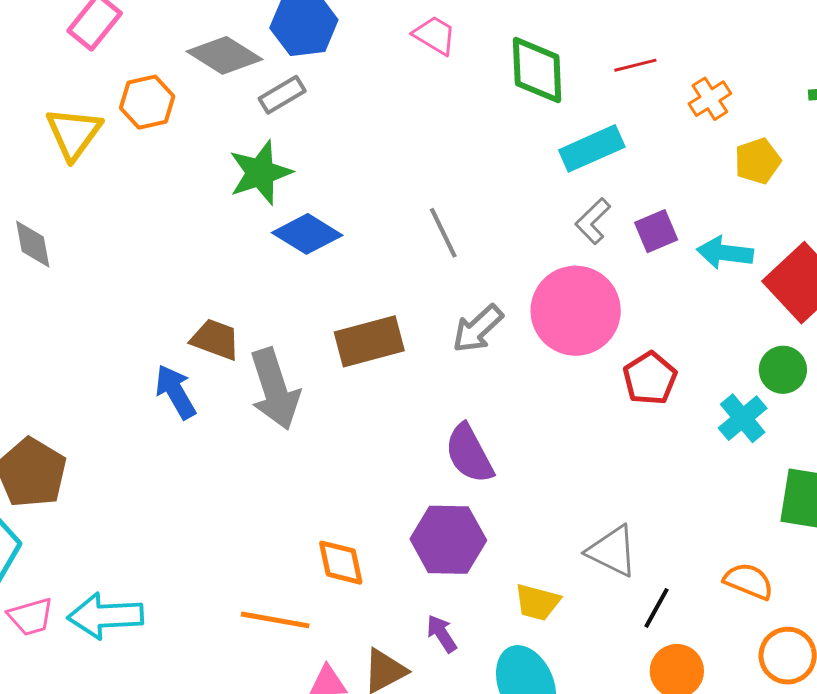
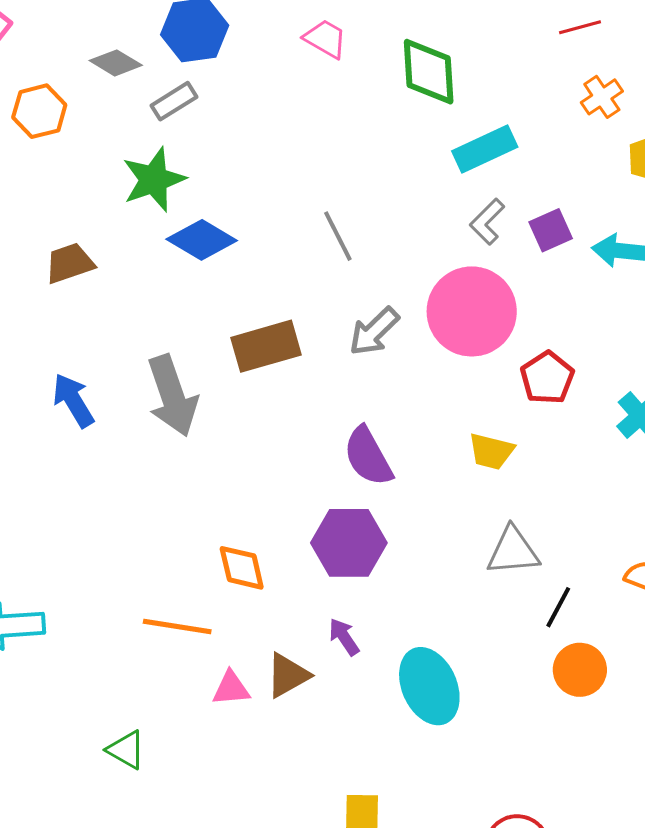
gray diamond: (224, 55) -> (116, 63), size x0.7
red line: (635, 65) -> (580, 27), moved
brown trapezoid: (215, 339) -> (70, 263), moved, turned -38
gray triangle: (612, 551) -> (513, 551), turned -30
yellow trapezoid: (537, 602) -> (491, 451), moved

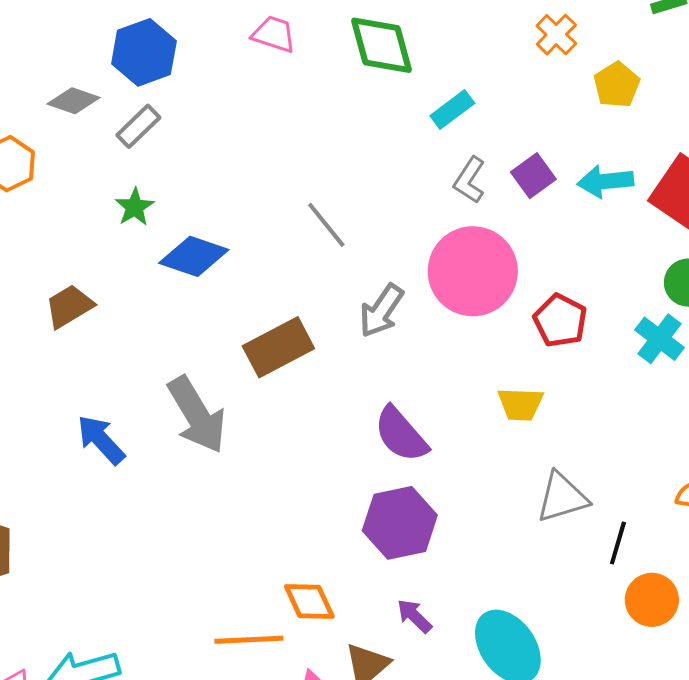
cyan rectangle: (485, 149) -> (452, 109), size x0.7
green star: (154, 180) -> (135, 207), size x0.6
orange diamond: (242, 568) -> (309, 601), moved

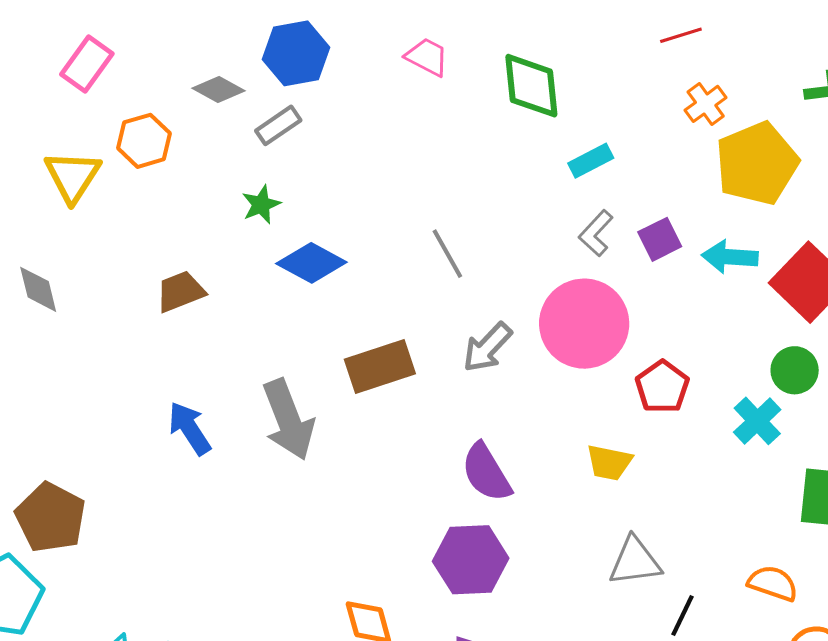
yellow pentagon: (617, 85) -> (757, 163), size x1.8

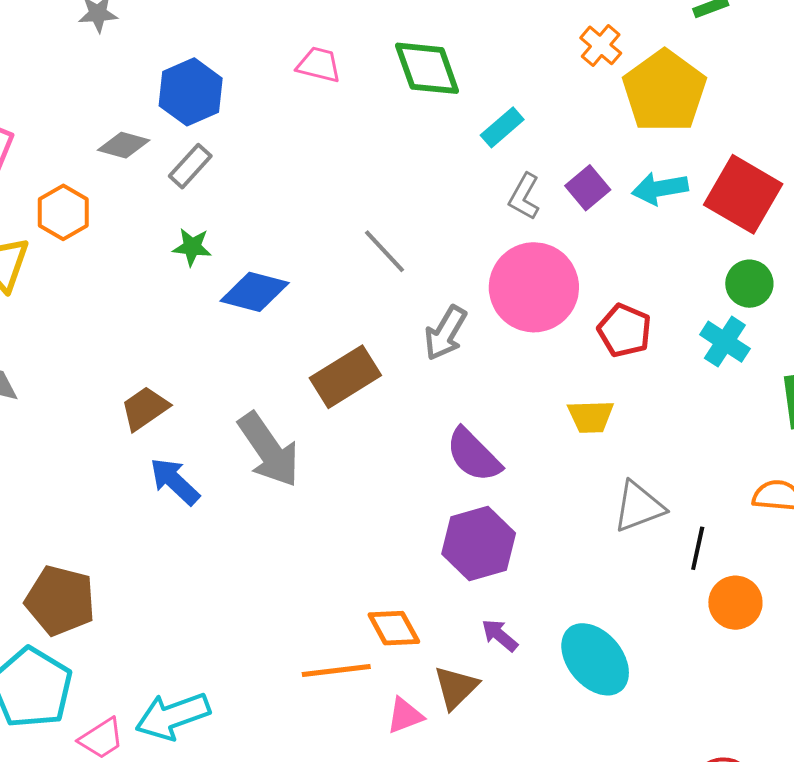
green star: (261, 204) -> (192, 247), turned -30
brown trapezoid: (180, 291) -> (145, 408), moved

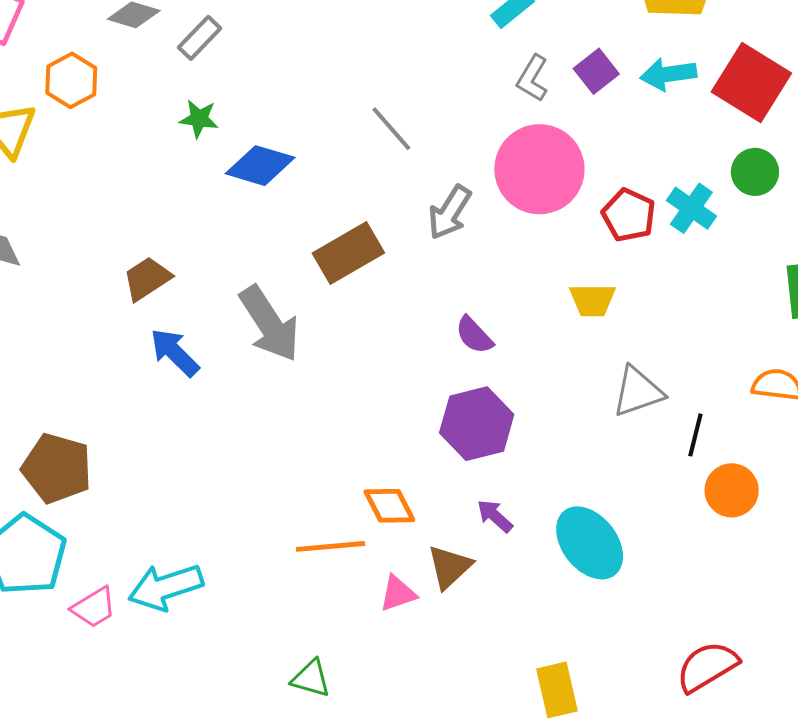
cyan cross: (725, 342) -> (691, 208), moved
purple semicircle: (474, 455) -> (474, 335), size x0.7

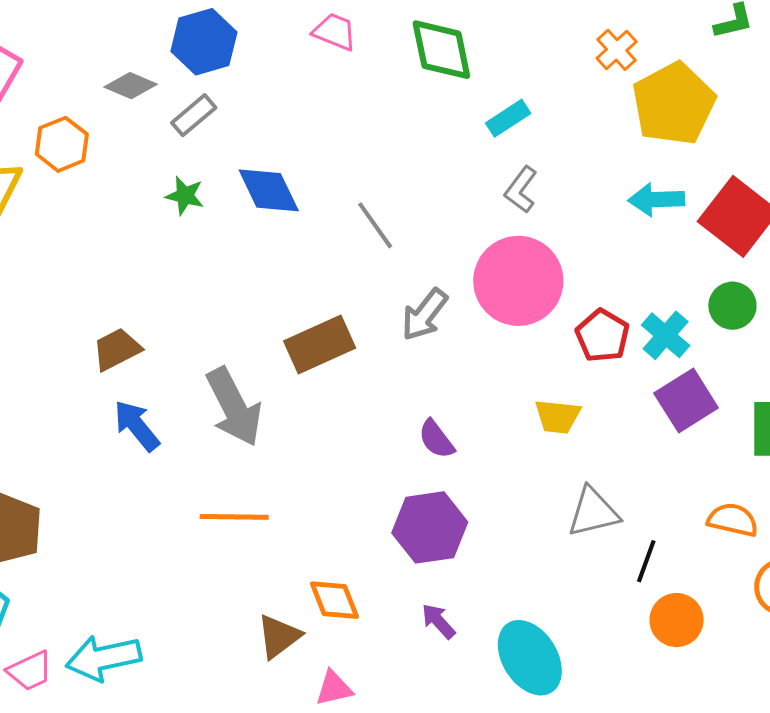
purple square: (596, 71) -> (686, 401), moved, size x1.4
blue diamond: (260, 166) -> (269, 190), moved, turned 42
orange line: (331, 546) -> (234, 517), moved
brown triangle: (450, 567) -> (279, 636), moved

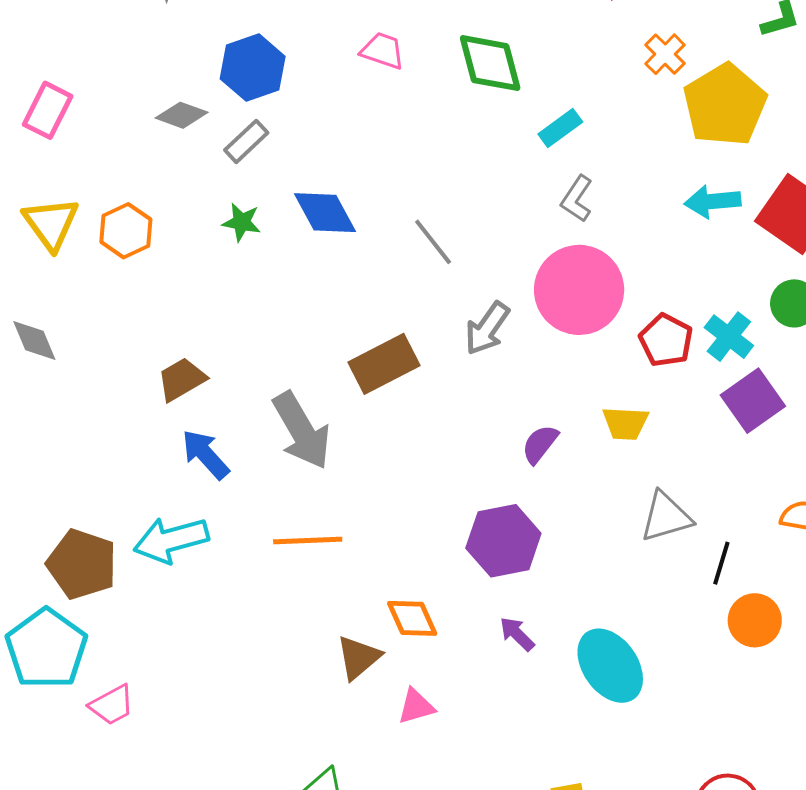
orange hexagon: (62, 144) -> (126, 231), moved
purple semicircle: (436, 439) -> (540, 444), moved, turned 78
cyan arrow: (104, 658) -> (171, 540), moved

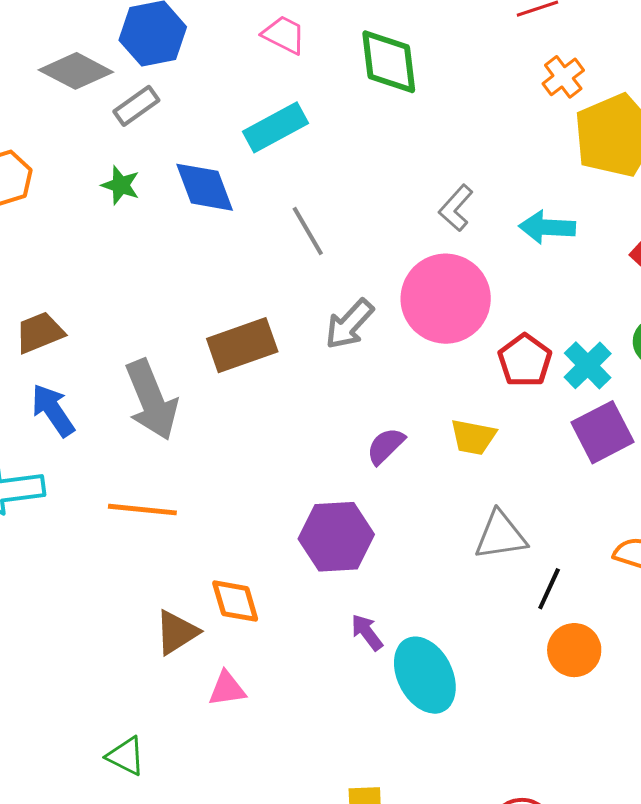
gray diamond: (182, 115) -> (76, 71), size x1.4
cyan rectangle: (560, 128) -> (276, 127), moved, size x1.4
cyan arrow: (713, 201) -> (547, 227), moved
purple arrow: (517, 634) -> (367, 632), moved

